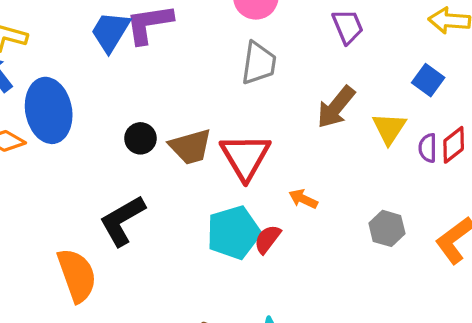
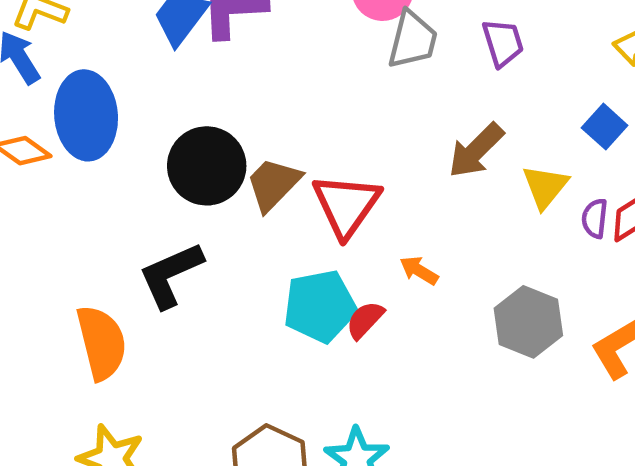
gray trapezoid: (259, 63) -> (413, 40), moved
black circle: (140, 138) -> (207, 166), size x1.8
brown trapezoid: (190, 147) -> (273, 184), turned 144
gray hexagon: (387, 228) -> (528, 322), size x1.4

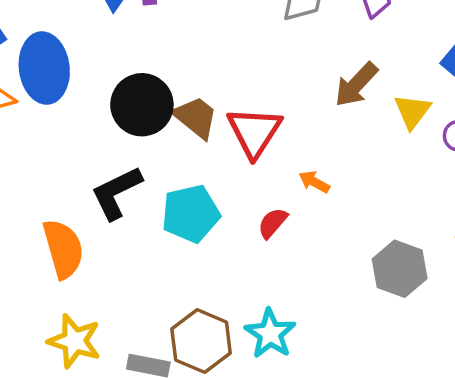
brown trapezoid: (273, 184) -> (196, 117), turned 87
cyan pentagon: (320, 306) -> (191, 214), moved
gray hexagon: (528, 322) -> (400, 269), moved

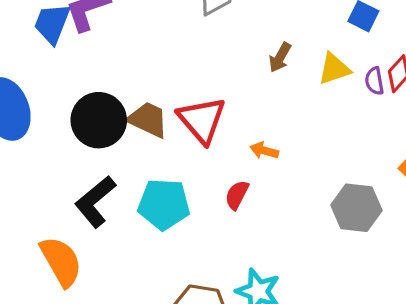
brown arrow: (356, 85) -> (280, 57), size x0.7
yellow triangle: (412, 111) -> (334, 69), turned 48
cyan pentagon: (191, 214) -> (164, 204), turned 30

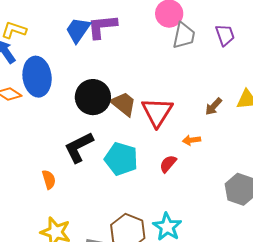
brown arrow: (280, 57) -> (214, 106), moved
orange arrow: (264, 151) -> (191, 140), turned -36
orange semicircle: (61, 261) -> (49, 180), size x0.6

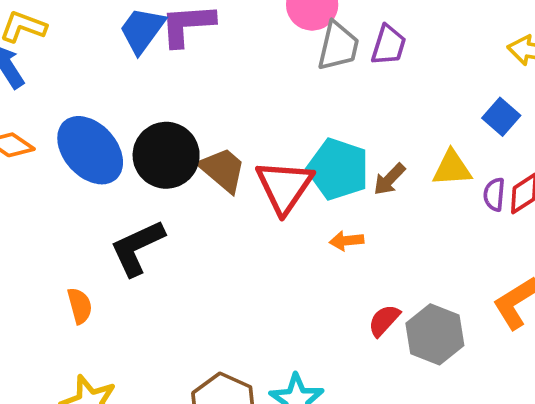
purple trapezoid: (225, 35) -> (389, 45), moved, turned 35
blue ellipse: (37, 77) -> (90, 150), moved, turned -36
cyan pentagon: (121, 159) -> (338, 169), moved
red semicircle: (168, 164) -> (384, 320), moved

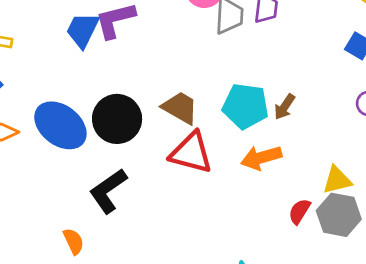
yellow triangle: (452, 168) -> (337, 180), moved
brown trapezoid: (223, 170) -> (180, 108), moved
red triangle: (284, 187) -> (191, 153), moved, turned -39
orange arrow: (347, 241) -> (261, 158), size x1.6

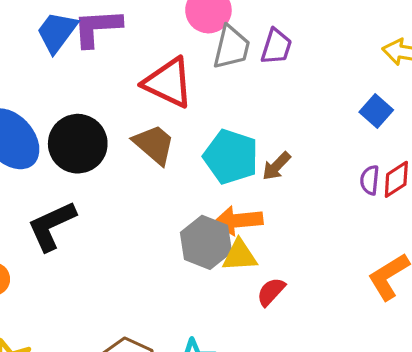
red triangle: (191, 153) -> (168, 83), moved
yellow triangle: (337, 180) -> (240, 256), moved
gray hexagon: (339, 215) -> (206, 242), moved

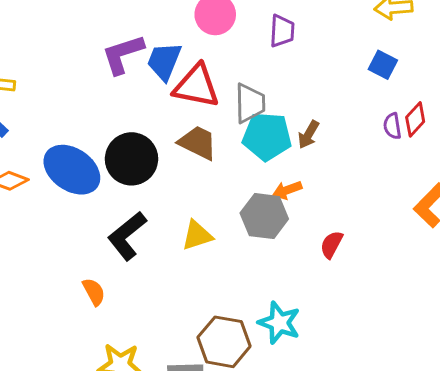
blue trapezoid: (57, 32) -> (164, 61), moved
gray trapezoid: (231, 47) -> (250, 103), moved
orange arrow: (238, 221) -> (287, 190), size x0.7
yellow triangle: (240, 256) -> (197, 235), moved

